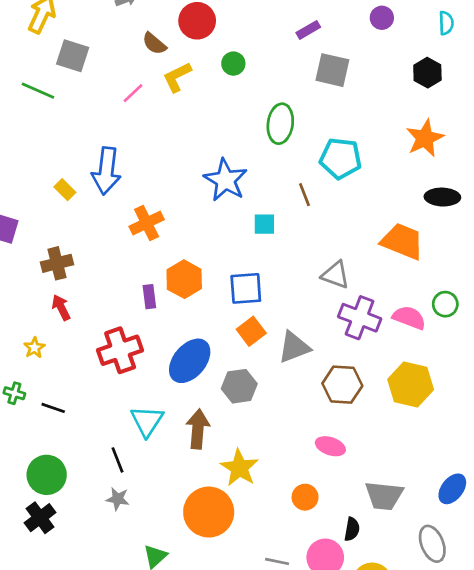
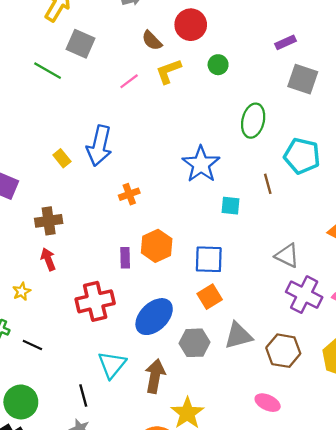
orange cross: (147, 223) -> (129, 194), size x0.7
gray triangle: (294, 347) -> (238, 336), moved

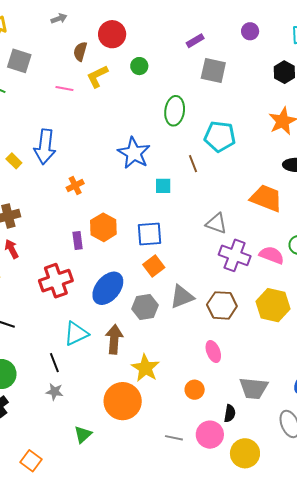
brown semicircle: (152, 41) -> (80, 51), turned 66
pink line: (129, 81) -> (64, 89), turned 54
cyan triangle: (112, 365) -> (76, 333), turned 32
pink ellipse: (268, 403) -> (213, 352), turned 50

